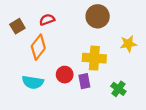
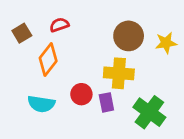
brown circle: (98, 16) -> (129, 36), moved
yellow star: (128, 44) -> (166, 43), moved
green cross: (118, 89) -> (149, 112), size x1.6

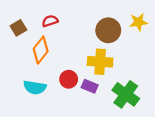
yellow star: (166, 43) -> (139, 22), moved
purple rectangle: (106, 102) -> (90, 86), turned -56

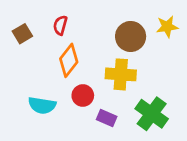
red semicircle: (50, 21) -> (60, 25), turned -56
orange diamond: (41, 50) -> (69, 60), moved
purple rectangle: (90, 86) -> (107, 118), moved

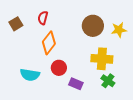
yellow star: (167, 27) -> (119, 30), moved
yellow cross: (121, 74) -> (102, 59), moved
green cross: (152, 114) -> (108, 81), size x0.6

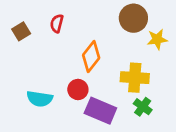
brown circle: (93, 26) -> (133, 18), moved
orange diamond: (49, 43) -> (91, 56), moved
purple rectangle: (76, 84) -> (100, 111), size x1.6

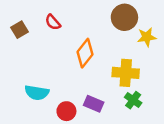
red semicircle: (57, 23) -> (53, 22), turned -56
red circle: (78, 90) -> (66, 111), moved
purple rectangle: (100, 111) -> (94, 104), size x0.7

